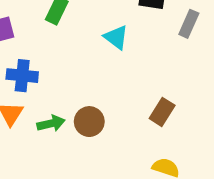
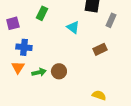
brown rectangle: (162, 112) -> (100, 49), moved, turned 32

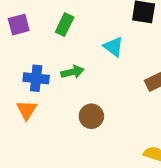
purple square: (13, 23) -> (19, 25), moved
green arrow: (39, 72) -> (72, 72), moved

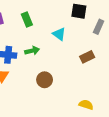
green rectangle: (65, 25) -> (27, 20), turned -48

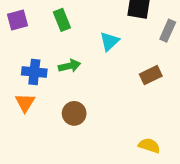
cyan triangle: (59, 34) -> (109, 41), turned 40
brown circle: (45, 80) -> (74, 113), moved

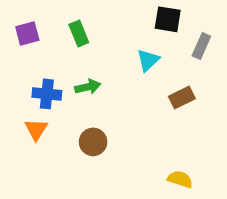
cyan triangle: (109, 41) -> (148, 60), moved

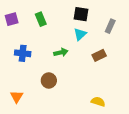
black square: (168, 19) -> (81, 14), moved
green arrow: (88, 87) -> (61, 52), moved
orange triangle: (36, 129) -> (17, 97), moved

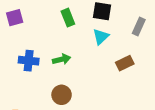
green rectangle: (41, 19) -> (68, 18), moved
green arrow: (61, 52) -> (62, 59), moved

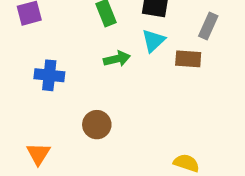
green arrow: (62, 59) -> (117, 59), moved
brown rectangle: (125, 63) -> (188, 59), moved, turned 30

